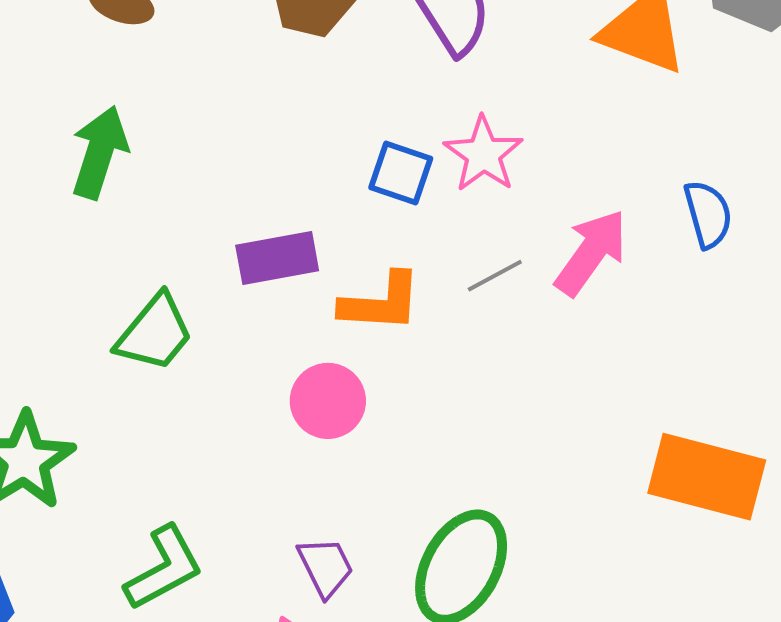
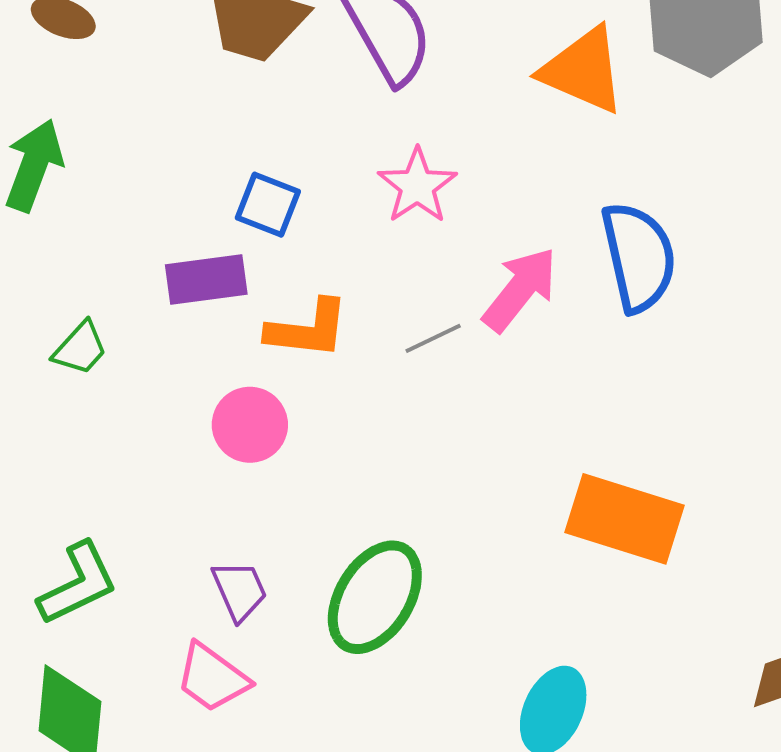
blue square: (401, 173) -> (268, 205), moved
blue semicircle: (708, 214) -> (639, 257), size x1.6
gray line: (495, 276) -> (433, 338), moved
green trapezoid: (155, 333) -> (80, 348), size x0.7

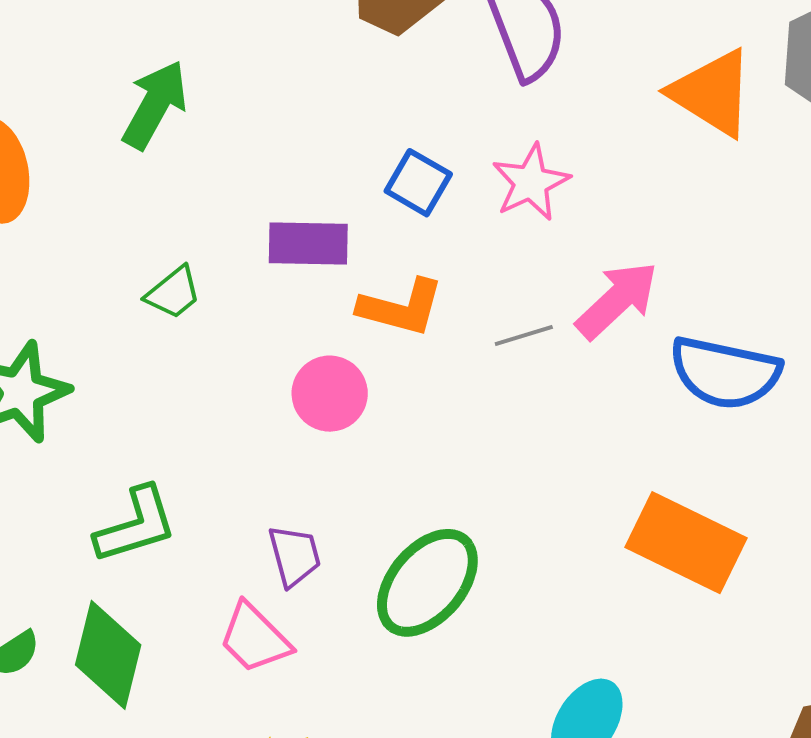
blue square: (268, 205) -> (418, 183), moved
blue semicircle: (639, 257) -> (725, 373), moved, turned 106

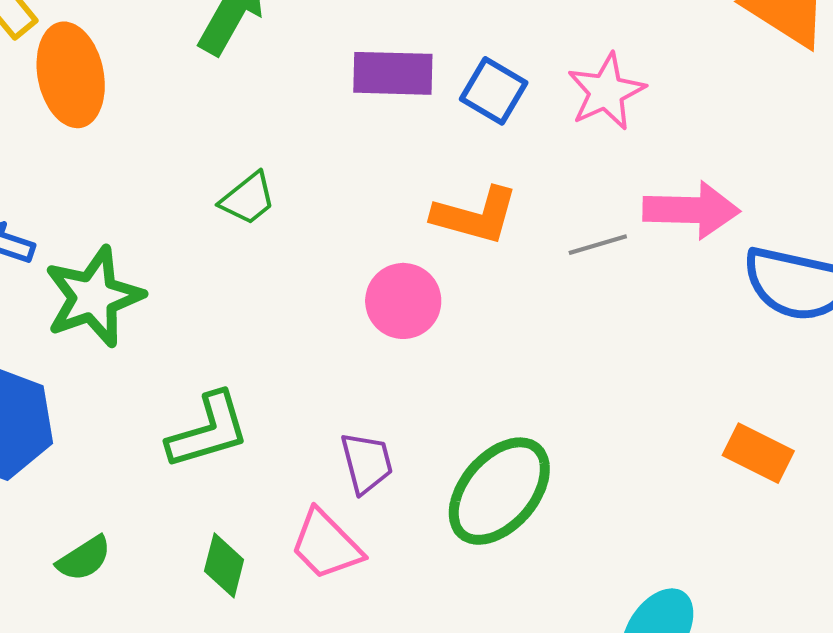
purple rectangle: (308, 243) -> (393, 73), moved
pink arrow: (617, 300) -> (691, 210), turned 44
orange rectangle: (686, 543) -> (758, 453), size x0.6
green diamond: (108, 655) -> (224, 565), moved, size x0.6

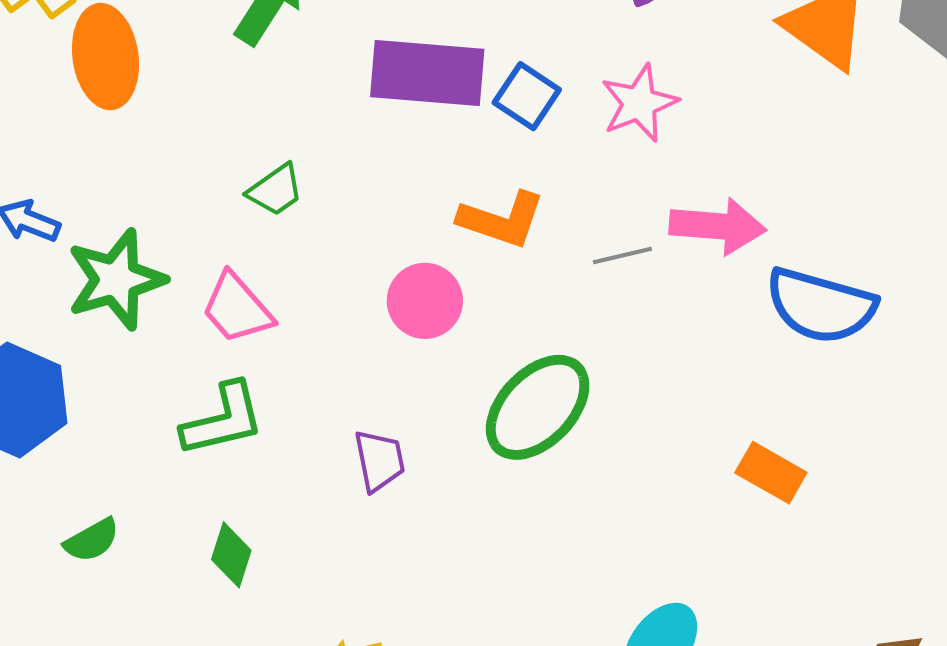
purple rectangle: (393, 73) -> (427, 73), size x1.4
green ellipse: (499, 491) -> (538, 407), moved
pink trapezoid: (326, 545) -> (237, 308), moved

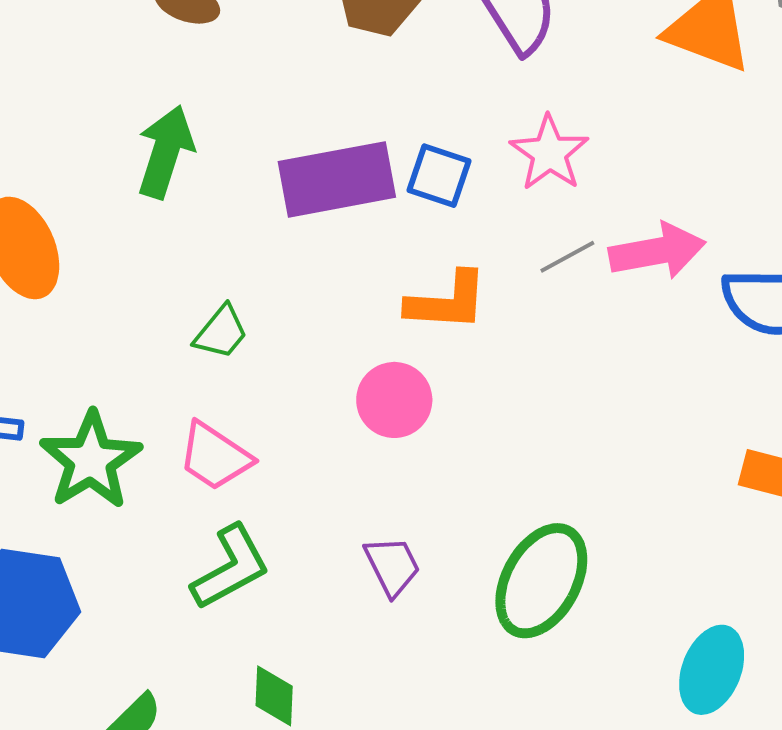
gray line: (622, 255) -> (567, 257), moved
green ellipse: (538, 407) -> (541, 581), moved

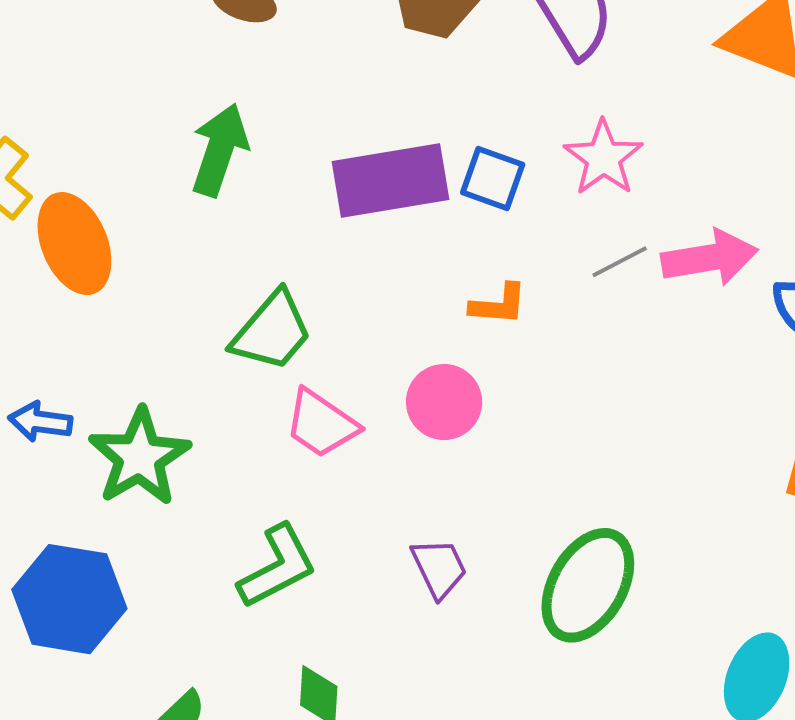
orange L-shape: (447, 301) -> (499, 304), size x0.7
green trapezoid: (221, 332) -> (272, 331), size x1.5
pink trapezoid: (215, 456) -> (321, 424), moved

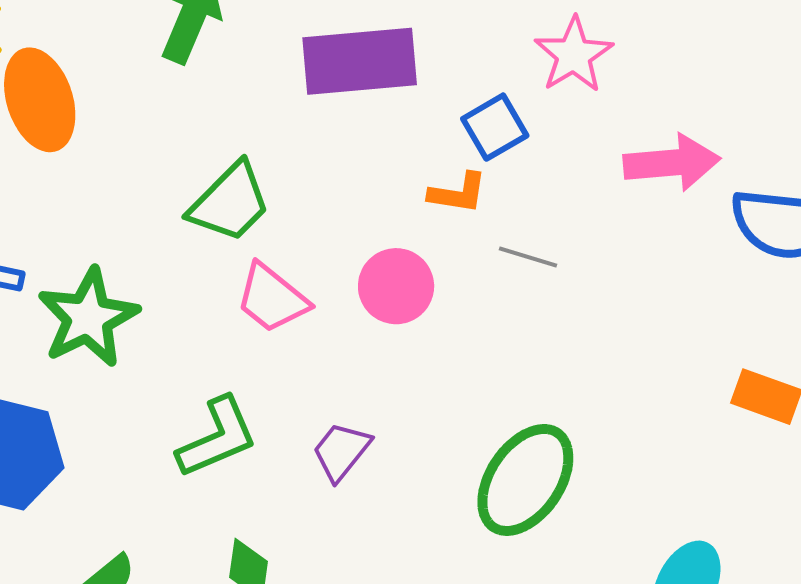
blue square: (493, 179) -> (495, 127), moved, turned 36
gray line: (620, 262) -> (528, 257), moved, turned 40
purple trapezoid: (439, 568) -> (341, 451), moved, turned -120

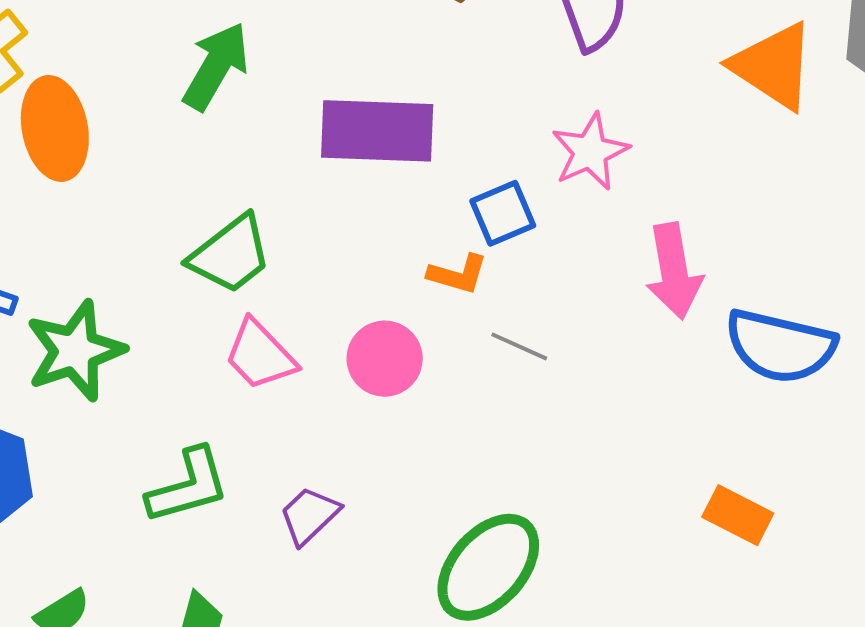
pink arrow: (672, 163) -> (674, 271), turned 78

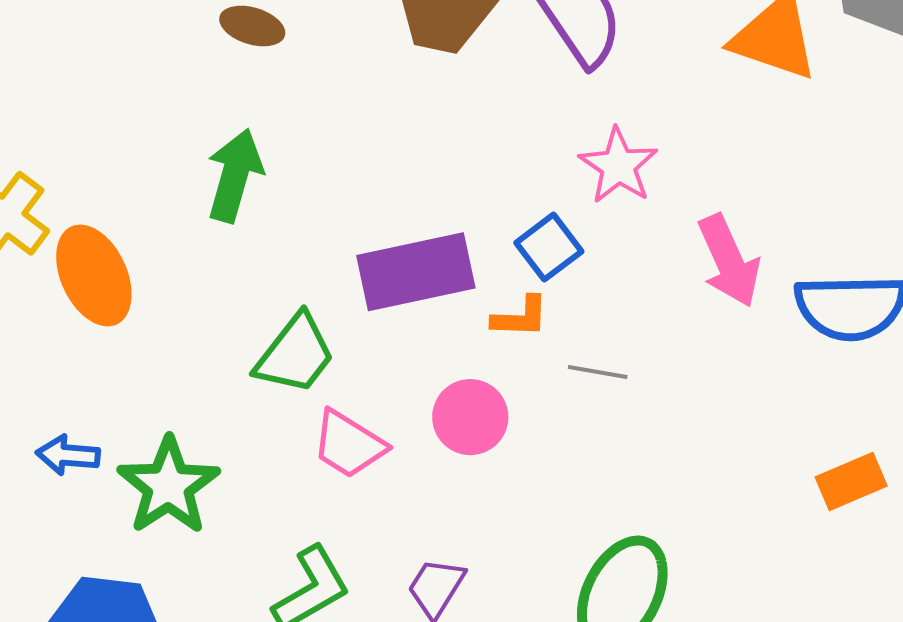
purple rectangle: (377, 131) -> (416, 272), moved
orange rectangle: (738, 515) -> (851, 481), turned -36

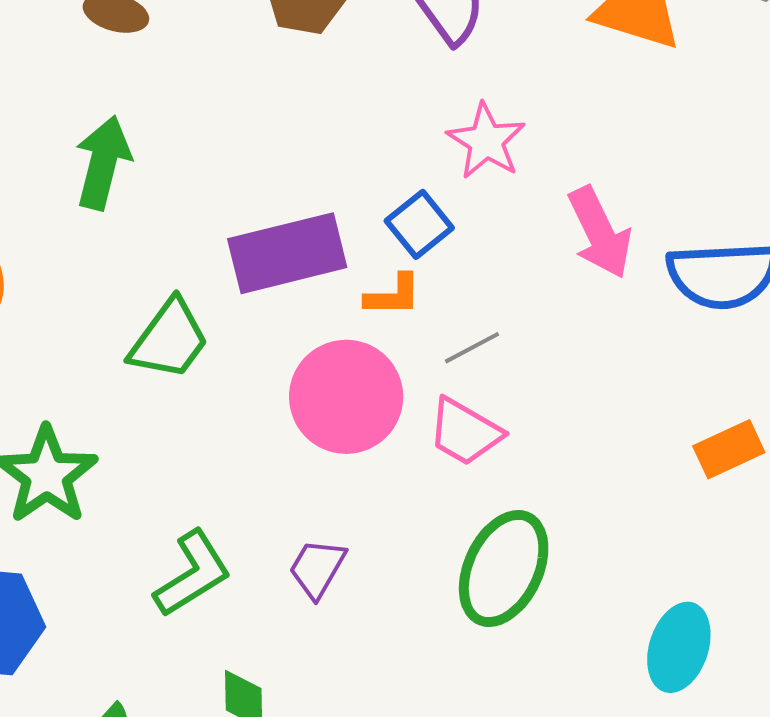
gray line: (598, 372) -> (472, 348), turned -36
pink circle: (470, 417) -> (346, 397), size x1.5
pink trapezoid: (349, 444) -> (465, 432), moved

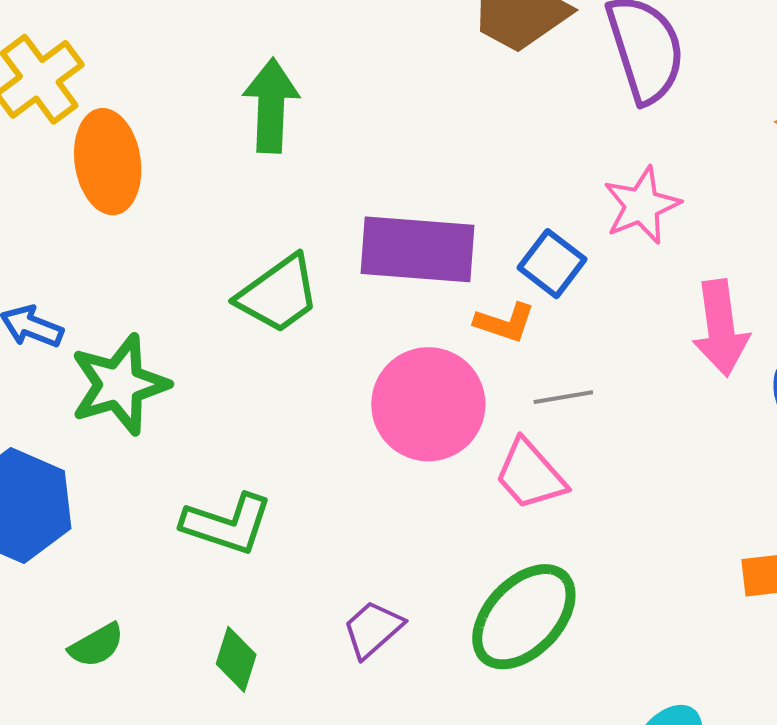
green arrow: (103, 163) -> (271, 106), turned -30
blue square: (419, 224) -> (552, 264), turned -32
purple trapezoid: (317, 568) -> (373, 629), moved
green L-shape: (193, 574) -> (227, 524), turned 32

